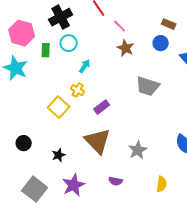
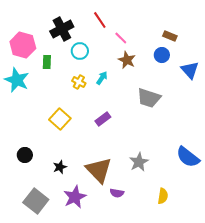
cyan circle: (69, 43) -> (80, 51), moved
cyan arrow: (85, 66) -> (102, 78), moved
yellow cross: (78, 90) -> (79, 82), moved
brown triangle: (98, 141) -> (99, 170), moved

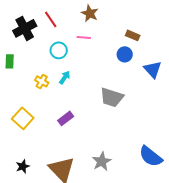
red line: (100, 20) -> (51, 19), moved
pink line: (121, 38) -> (84, 37), turned -40
cyan circle: (80, 51) -> (59, 50), moved
brown star: (127, 60) -> (90, 13), moved

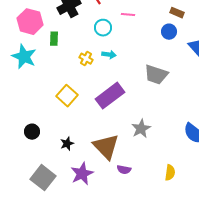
cyan arrow: (65, 77) -> (109, 55), turned 64
purple rectangle: (66, 118) -> (110, 96), size x1.8
gray star: (102, 161) -> (141, 129), moved

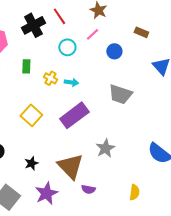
pink line: (128, 15) -> (92, 34), turned -48
blue circle: (169, 32) -> (114, 51), moved
green rectangle: (54, 39) -> (26, 66), moved
cyan arrow: (109, 55) -> (71, 82), moved

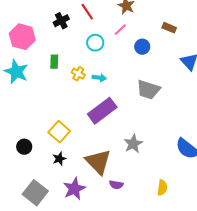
black cross: (33, 25) -> (61, 21), size x0.7
yellow square: (31, 115) -> (59, 132), moved

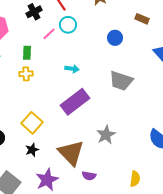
pink line: (120, 30) -> (49, 34), moved
cyan circle: (95, 43) -> (68, 25), moved
yellow cross: (78, 74) -> (26, 74), moved, turned -32

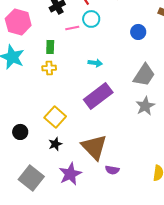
pink line: (49, 34) -> (72, 28), turned 32
gray trapezoid: (121, 81) -> (144, 75), turned -75
gray star: (106, 135) -> (145, 106), moved

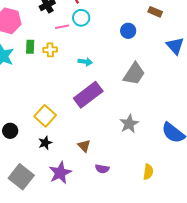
green rectangle: (50, 47) -> (30, 47), moved
yellow cross: (49, 68) -> (50, 50), moved
gray star: (145, 106) -> (129, 124), moved
brown triangle: (94, 147) -> (84, 146), size x0.5

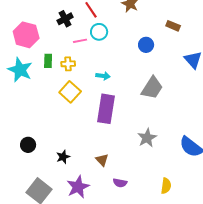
purple rectangle: (88, 95) -> (106, 109), turned -44
yellow square: (45, 116) -> (70, 92), moved

